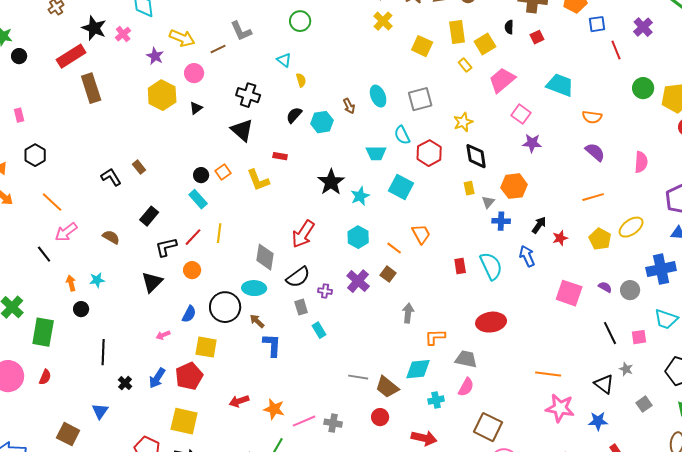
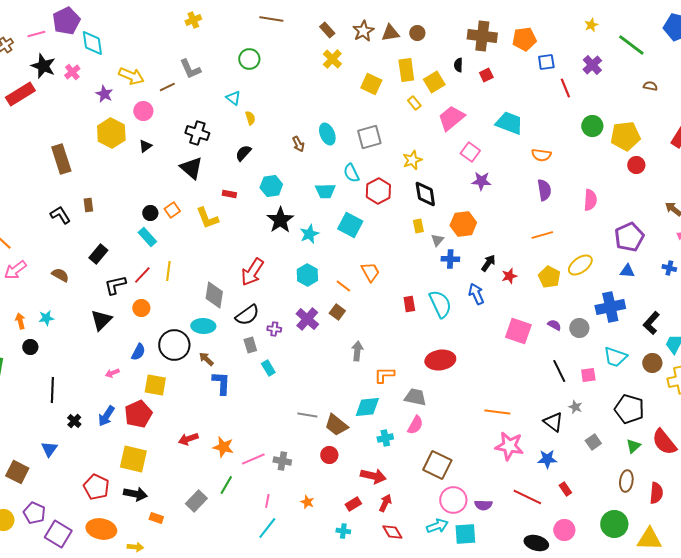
brown rectangle: (91, 88) -> (61, 159), moved
cyan hexagon: (322, 122) -> (271, 186), moved
purple semicircle: (595, 152) -> (544, 190), turned 40
brown rectangle: (139, 167) -> (88, 205), turned 32

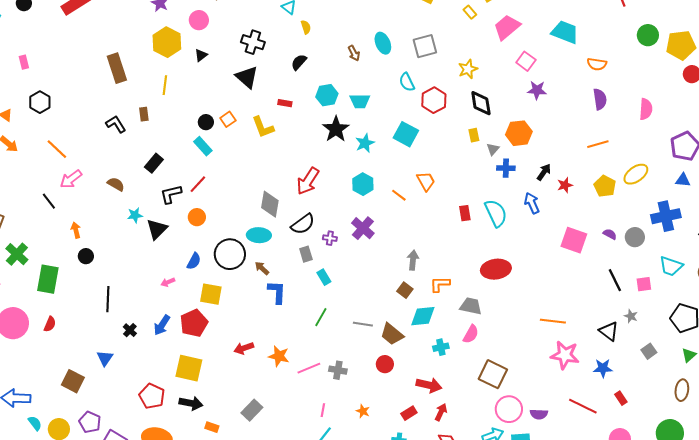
cyan trapezoid: (325, 191) -> (360, 101), moved
yellow line: (168, 271) -> (165, 85), moved
brown square: (337, 312) -> (405, 290), moved
cyan star: (46, 318) -> (135, 215), moved
green line: (226, 485) -> (321, 317), moved

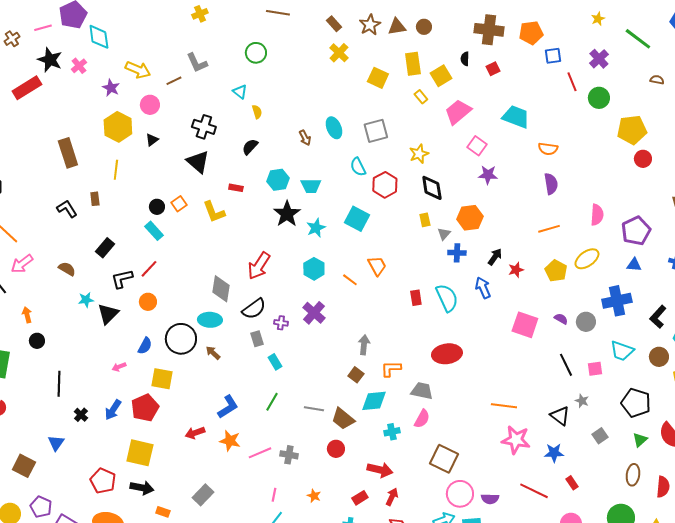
green circle: (648, 35) -> (599, 98), moved
pink semicircle: (646, 109) -> (597, 215), moved
blue L-shape: (277, 292) -> (228, 407), moved, turned 55

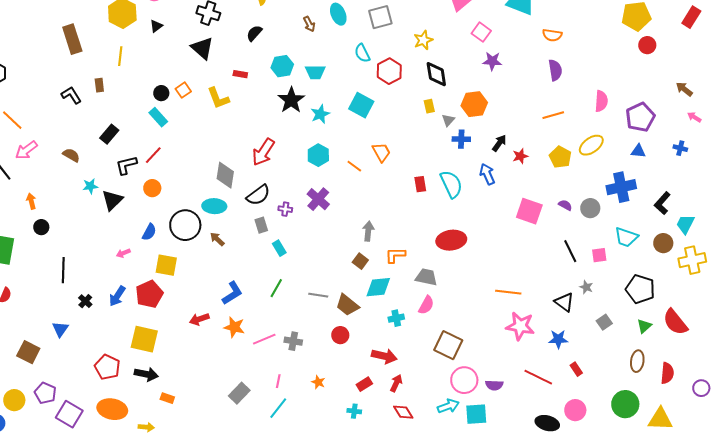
gray rectangle: (203, 495) -> (239, 393), moved

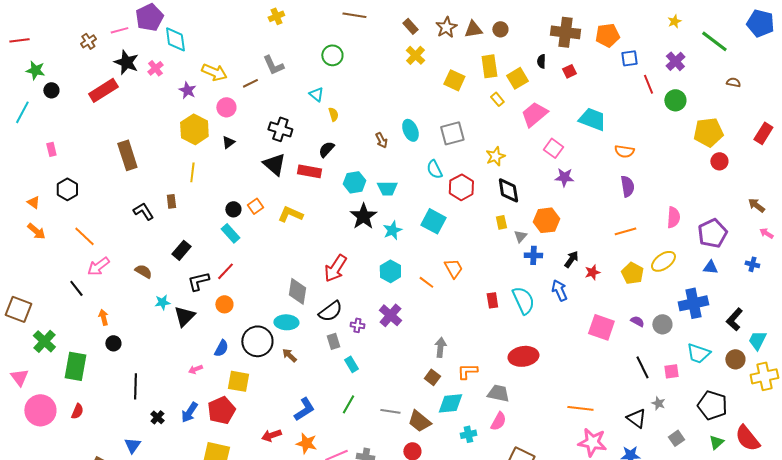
brown rectangle: (72, 39) -> (127, 155), moved
red rectangle: (240, 74) -> (309, 171), moved, size x1.6
yellow L-shape: (218, 98) -> (290, 214), turned 135

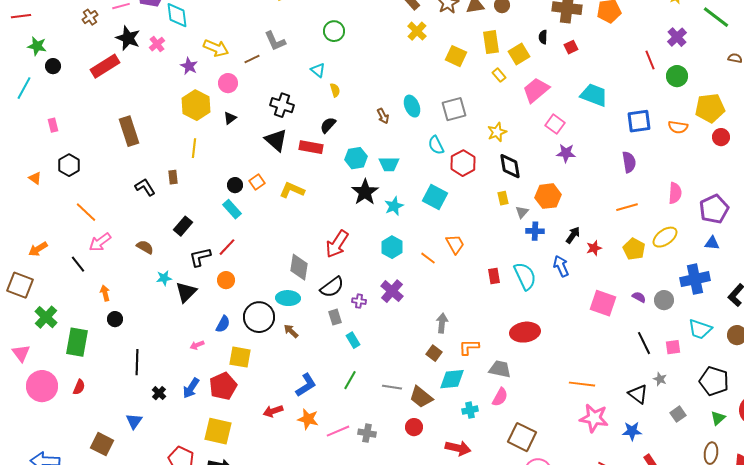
blue square: (629, 58) -> (639, 121), moved, size x1.4
orange semicircle: (624, 151) -> (678, 127), moved
orange arrow: (36, 231) -> (38, 249), moved, turned 108

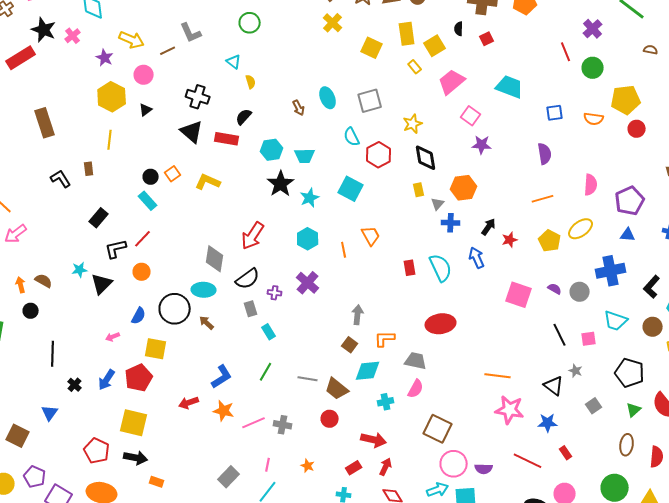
blue square: (639, 121) -> (555, 113), size x0.7
brown semicircle: (145, 247) -> (44, 281), moved
orange line: (428, 258) -> (344, 250), turned 42

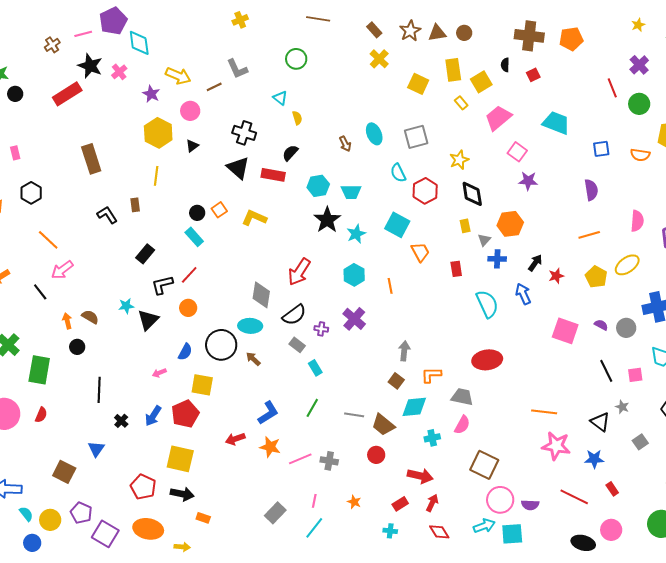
orange trapezoid: (371, 236) -> (420, 252), moved
red rectangle: (410, 268) -> (456, 269), moved
gray rectangle: (251, 309) -> (297, 345), turned -35

